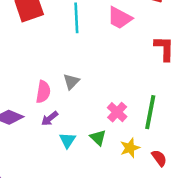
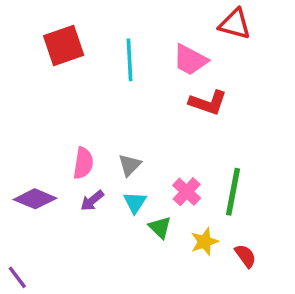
red L-shape: (164, 48) -> (208, 103), moved, turned 108
gray triangle: (71, 82) -> (130, 165), moved
cyan triangle: (67, 140) -> (135, 202), moved

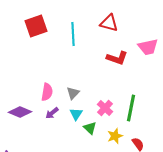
red triangle: (235, 24) -> (109, 23), moved
pink trapezoid: (190, 60) -> (148, 47), moved, turned -40

